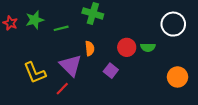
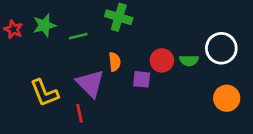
white circle: (173, 24) -> (221, 48), moved
purple square: (111, 71) -> (142, 79), moved, turned -32
red line: (62, 89) -> (80, 113), turned -56

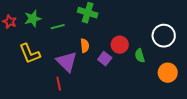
green semicircle: (189, 60) -> (140, 56), moved, turned 72
purple square: (142, 79) -> (105, 59), turned 32
yellow L-shape: (44, 93) -> (30, 54), moved

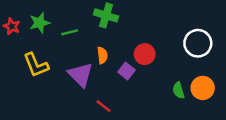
green semicircle: (140, 56) -> (179, 90), moved
red line: (59, 84) -> (104, 106), moved, turned -40

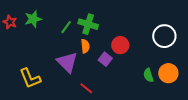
green cross: (106, 15) -> (88, 24), moved
green line: (70, 32) -> (66, 27), moved, turned -40
yellow L-shape: (36, 65) -> (30, 78), moved

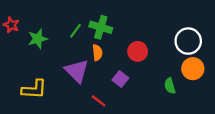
green star: (33, 19) -> (38, 39), moved
purple square: (105, 59) -> (120, 79), moved
orange circle: (168, 73) -> (193, 69), moved
yellow L-shape: (30, 78) -> (34, 89), turned -65

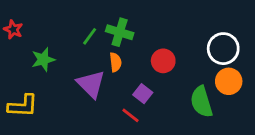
green star: (38, 39) -> (43, 59), moved
green semicircle: (170, 86) -> (201, 102), size x1.6
yellow L-shape: (34, 89) -> (23, 106), moved
red line: (99, 101) -> (130, 115), moved

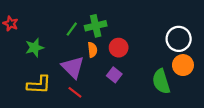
green cross: (120, 32) -> (96, 26), turned -30
red circle: (163, 61) -> (119, 48), moved
yellow L-shape: (23, 106) -> (39, 85), moved
red line: (130, 115) -> (75, 92), moved

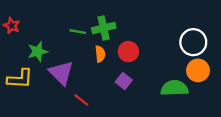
green line: (72, 29) -> (78, 32), turned 64
purple triangle: (73, 67) -> (61, 73), moved
green semicircle: (161, 81) -> (174, 88), turned 105
yellow L-shape: (39, 85) -> (20, 79), moved

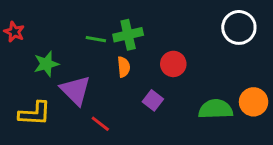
white circle: (193, 42) -> (239, 27), moved
red circle: (128, 52) -> (173, 64), moved
orange circle: (198, 70) -> (254, 102), moved
yellow L-shape: (20, 79) -> (35, 114), moved

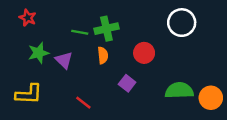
white circle: (239, 27) -> (182, 23), moved
red star: (14, 32) -> (28, 18), moved
purple triangle: (76, 90) -> (64, 60), moved, size x0.7
orange circle: (254, 102) -> (211, 98), moved

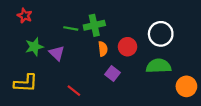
white circle: (182, 23) -> (161, 34), moved
orange semicircle: (103, 55) -> (103, 49), moved
green semicircle: (179, 90) -> (159, 66), moved

